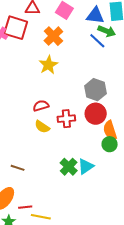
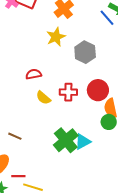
gray hexagon: (96, 90) -> (85, 52), moved
red semicircle: (41, 106) -> (34, 74), moved
green cross: (69, 167) -> (66, 140), size x1.4

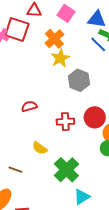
yellow star: (56, 37) -> (60, 58), moved
yellow semicircle: (43, 98) -> (40, 148), moved
cyan triangle: (83, 142) -> (82, 197), moved

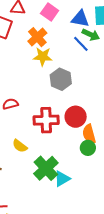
yellow star: (60, 58) -> (43, 57), turned 30
red cross: (65, 122) -> (46, 120), size x1.4
cyan triangle: (82, 197) -> (62, 179), moved

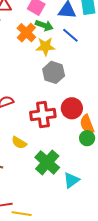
green arrow: (91, 35) -> (44, 25), moved
yellow star: (43, 57) -> (45, 46), moved
cyan triangle: (62, 179) -> (71, 180), moved

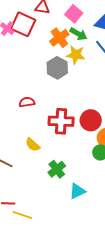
gray hexagon: (54, 72) -> (57, 68), moved
green cross: (47, 162) -> (57, 169), size x0.7

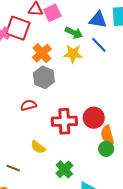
pink square: (74, 14) -> (52, 13), moved, turned 30
orange cross: (59, 38) -> (42, 53), moved
gray hexagon: (57, 68) -> (44, 77), moved

